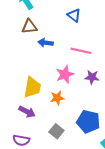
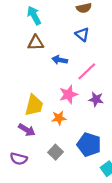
blue arrow: (46, 43) -> (60, 60), moved
pink line: (81, 51) -> (87, 71), turned -60

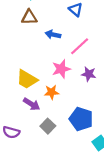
yellow trapezoid: (34, 105) -> (27, 79), turned 105
purple arrow: (27, 130) -> (32, 104), moved

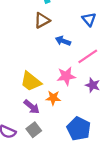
brown triangle: (29, 17) -> (42, 20), turned -35
gray square: (48, 126) -> (34, 130), moved

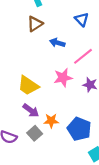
orange star: (53, 98) -> (51, 121), moved

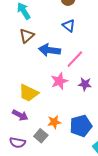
blue arrow: (57, 43) -> (50, 50), size x1.5
purple arrow: (31, 110) -> (20, 115), moved
blue pentagon: (79, 129) -> (81, 126), turned -30

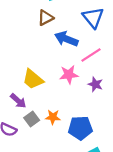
blue triangle: (69, 26) -> (93, 18), size x1.5
gray square: (41, 136) -> (32, 119), moved

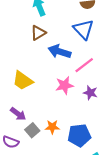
yellow trapezoid: (33, 79) -> (23, 80), moved

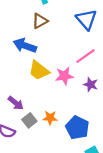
blue arrow: (60, 52) -> (25, 46), moved
yellow trapezoid: (23, 80) -> (39, 70), moved
blue pentagon: (79, 135) -> (77, 128), turned 30

